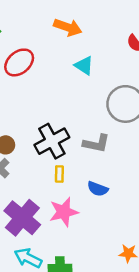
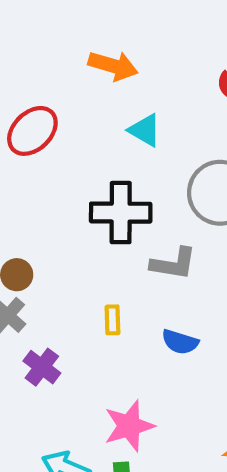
black cross: (52, 141) -> (121, 213), moved, turned 32
pink star: (64, 212) -> (129, 426), moved
purple cross: (22, 218) -> (42, 367), moved, size x0.6

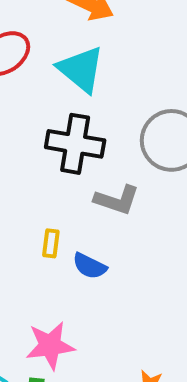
cyan triangle: (145, 130) -> (81, 69), moved, size x1.5
blue semicircle: (180, 342) -> (90, 266), moved

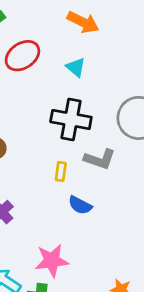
cyan triangle: (81, 69) -> (76, 67), size x0.6
yellow rectangle: (51, 243) -> (61, 171), moved

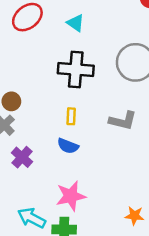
gray L-shape: (100, 159) -> (123, 121), moved
blue semicircle: (80, 205) -> (68, 146), moved

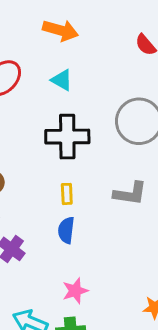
blue semicircle: (68, 146) -> (66, 230), turned 80
pink star: (71, 196) -> (75, 291), size x0.7

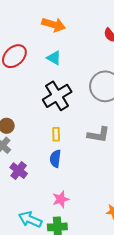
black cross: (67, 137) -> (57, 96), turned -32

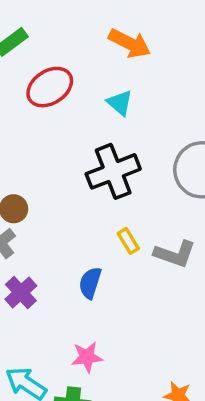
yellow rectangle: (56, 134) -> (128, 241), moved, turned -40

